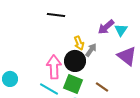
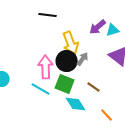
cyan triangle: (121, 30) -> (113, 30), turned 40
yellow arrow: (79, 43) -> (71, 43), size x1.6
gray arrow: (91, 50) -> (83, 59), moved

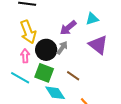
purple arrow: (98, 27) -> (68, 28), moved
yellow arrow: (71, 43) -> (28, 32), moved
pink arrow: (46, 67) -> (25, 56), size x0.6

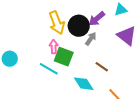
black circle: (46, 50) -> (79, 26), moved
green square: (44, 73) -> (64, 57), moved

